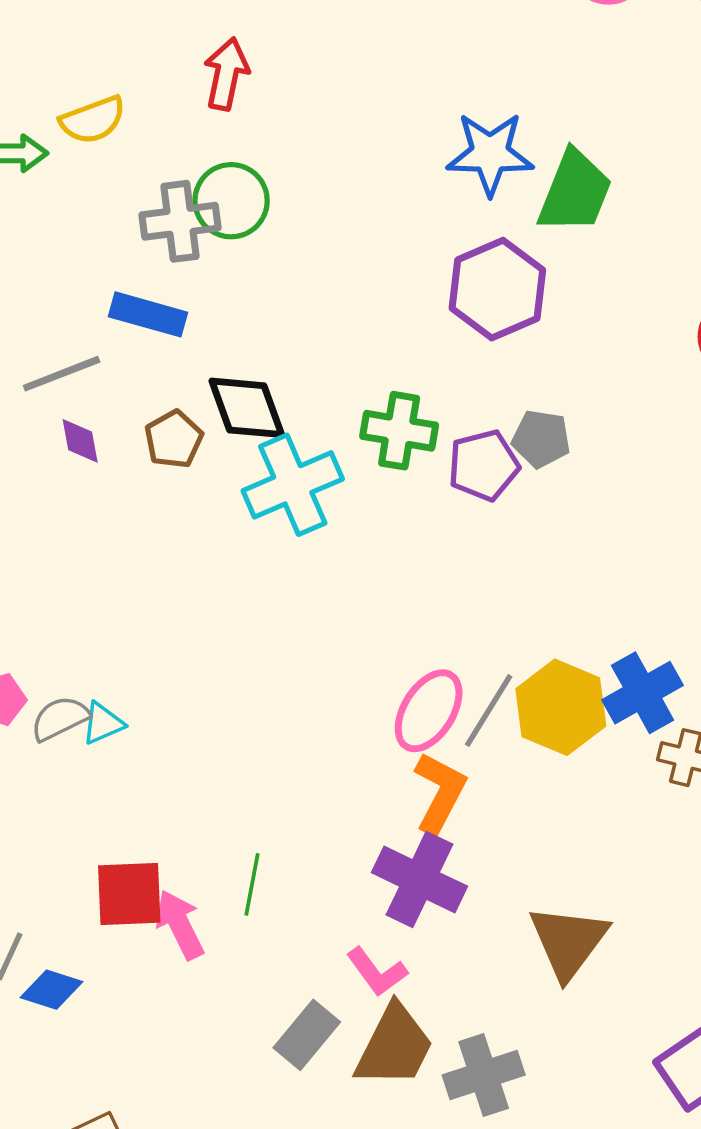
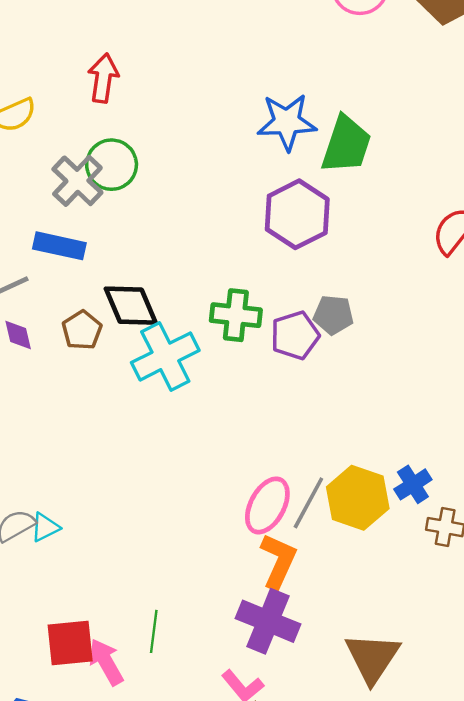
gray cross: (180, 221) -> (77, 181), turned -36
blue cross: (643, 693) -> (413, 484), size x0.7

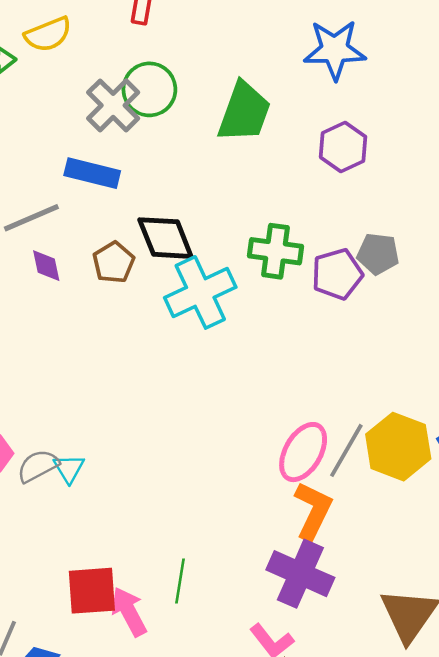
green trapezoid: (346, 145) -> (244, 112), moved
purple hexagon: (297, 214) -> (343, 147), size x0.7
cyan triangle: (45, 527) -> (69, 468), turned -36

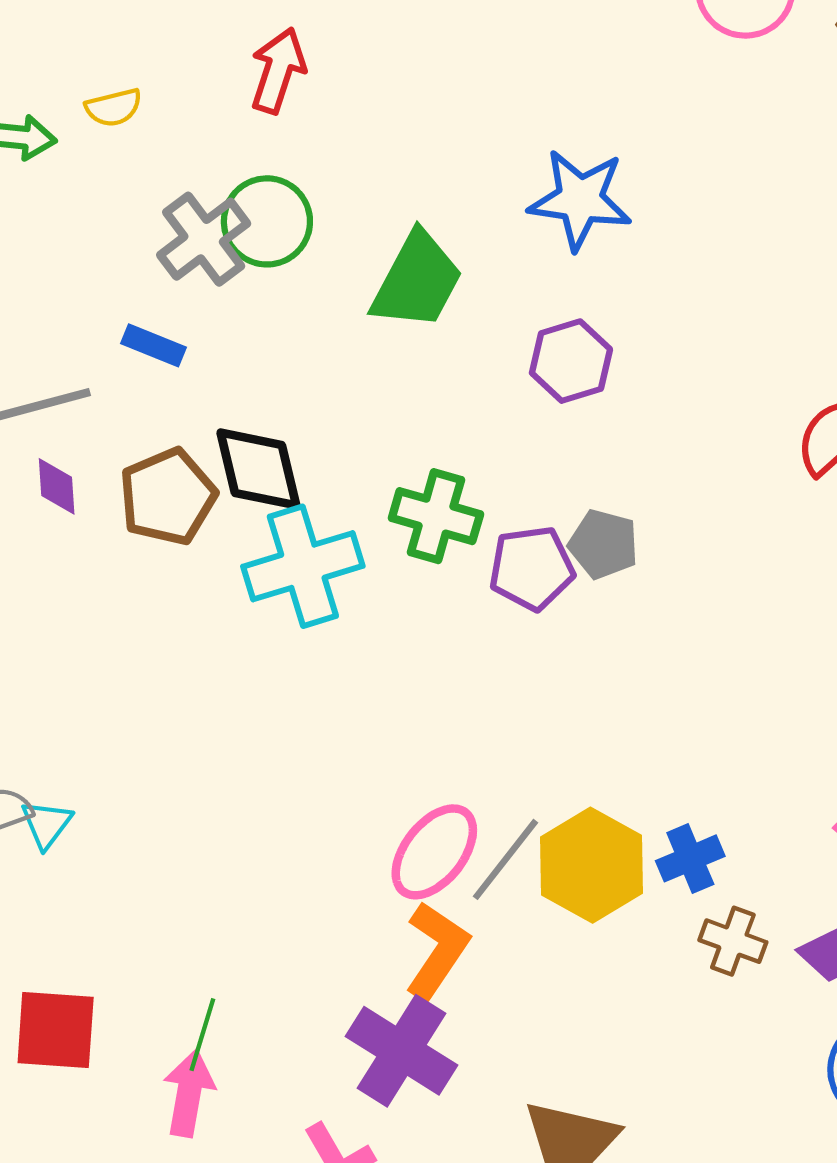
yellow semicircle: (48, 34) -> (114, 107), size x0.7
blue rectangle: (92, 173) -> (154, 345), size x0.7
brown pentagon: (114, 262) -> (168, 497), size x1.4
pink arrow: (129, 612) -> (189, 1093), moved, turned 30

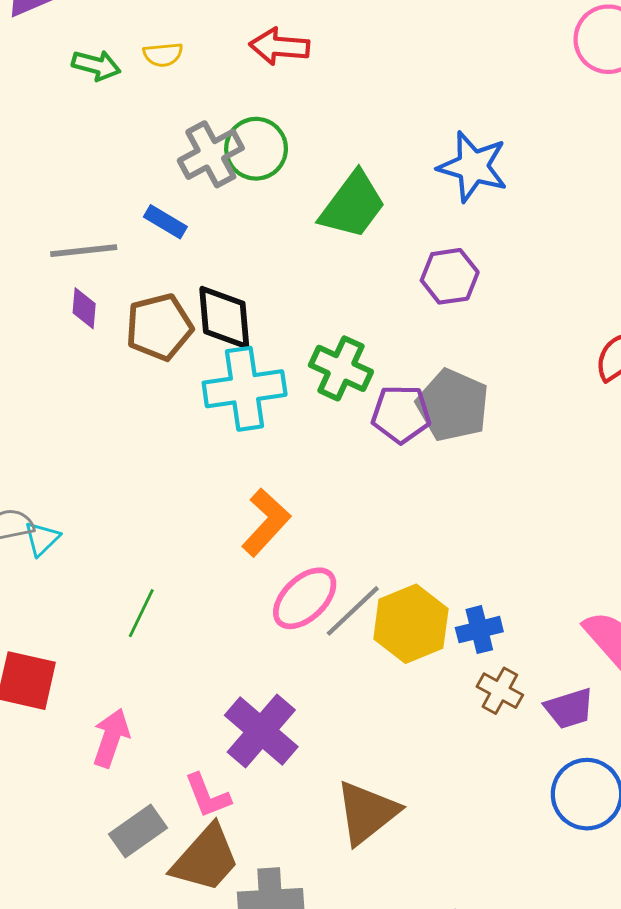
red arrow: (278, 70) -> (279, 46), turned -112
gray pentagon: (603, 544) -> (453, 405), size x1.5
orange L-shape: (437, 951) -> (266, 522), moved
green line: (202, 1035) -> (141, 613), moved

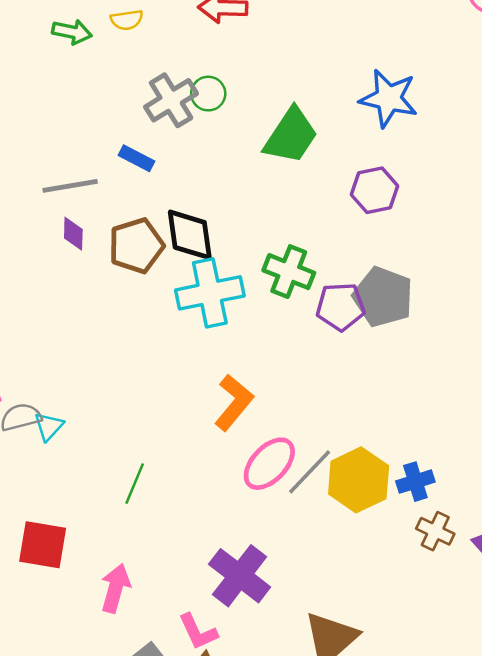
green circle: (256, 149) -> (208, 94), size x0.7

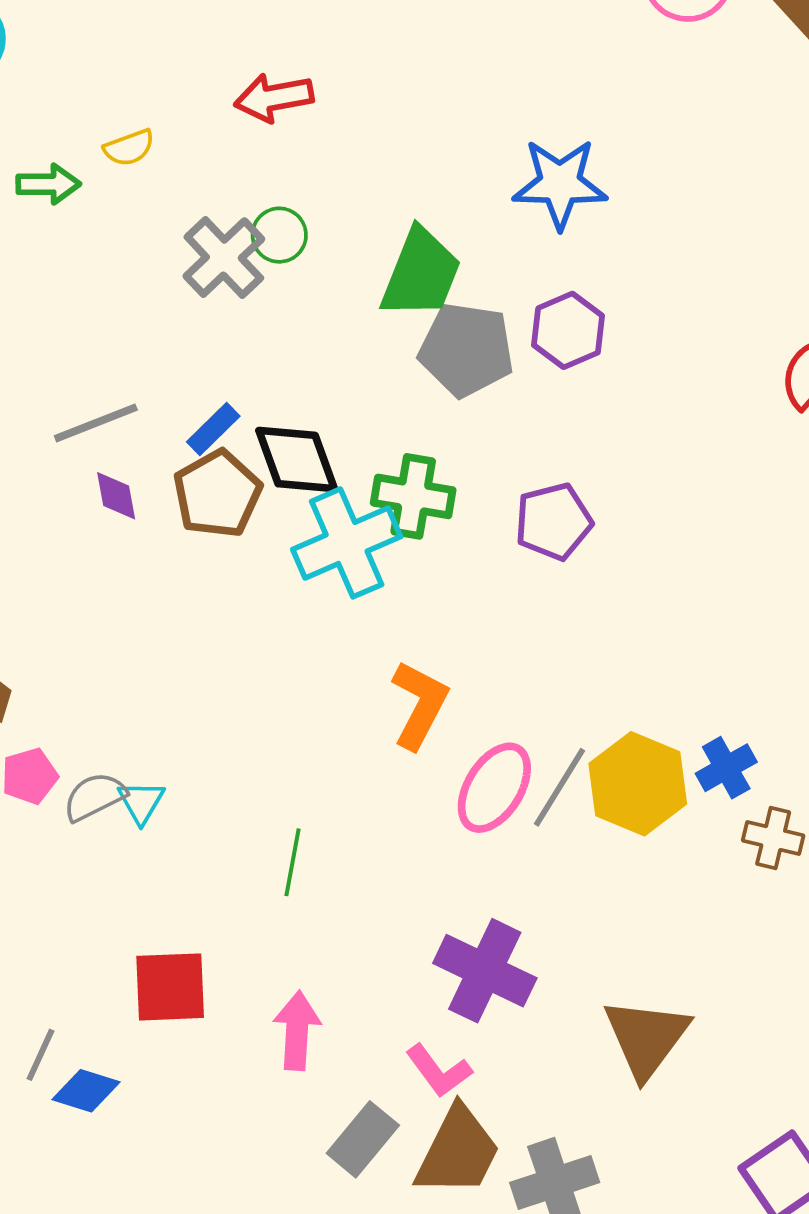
blue rectangle: (136, 158) -> (213, 429), moved, turned -60
green cross: (289, 272) -> (413, 496), moved
gray pentagon: (383, 297) -> (466, 350), moved

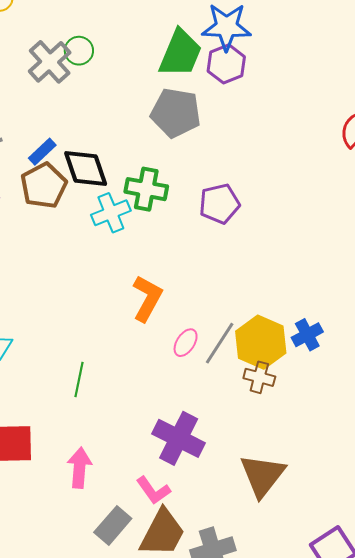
green trapezoid: (421, 273) -> (180, 53), moved
purple hexagon: (568, 330) -> (226, 64), moved
cyan cross: (347, 543) -> (111, 213), size x0.7
pink ellipse: (494, 788) -> (186, 343), size x0.6
brown cross: (773, 838) -> (259, 377), moved

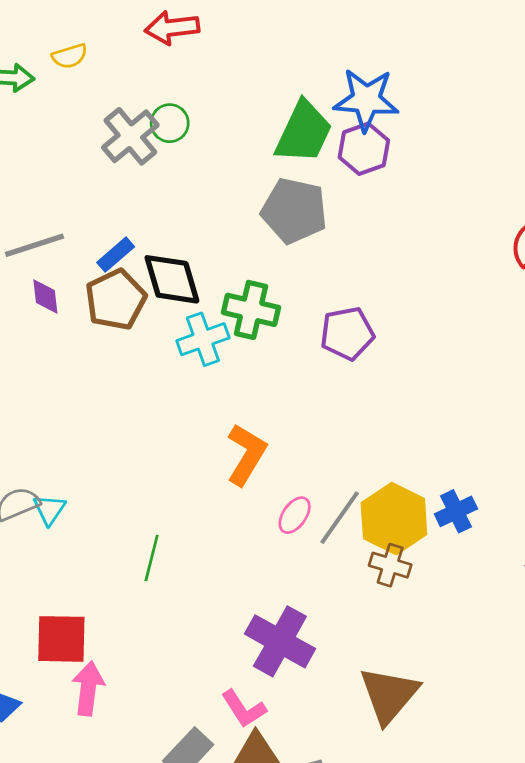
pink arrow: (79, 468) -> (88, 688), moved

